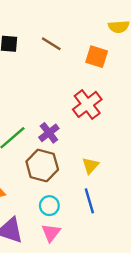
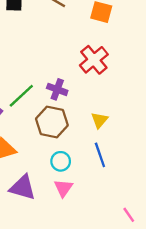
purple cross: (49, 133) -> (57, 89), turned -30

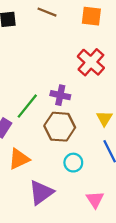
purple triangle: (23, 187) -> (41, 192), turned -44
pink triangle: (63, 188) -> (95, 200), moved

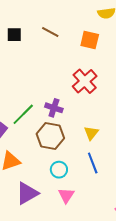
pink triangle: (95, 200) -> (66, 195), moved

